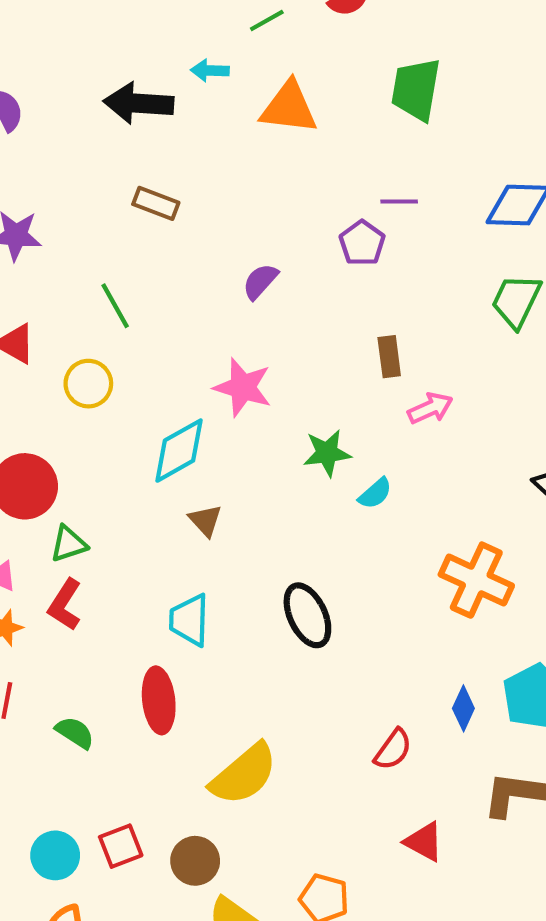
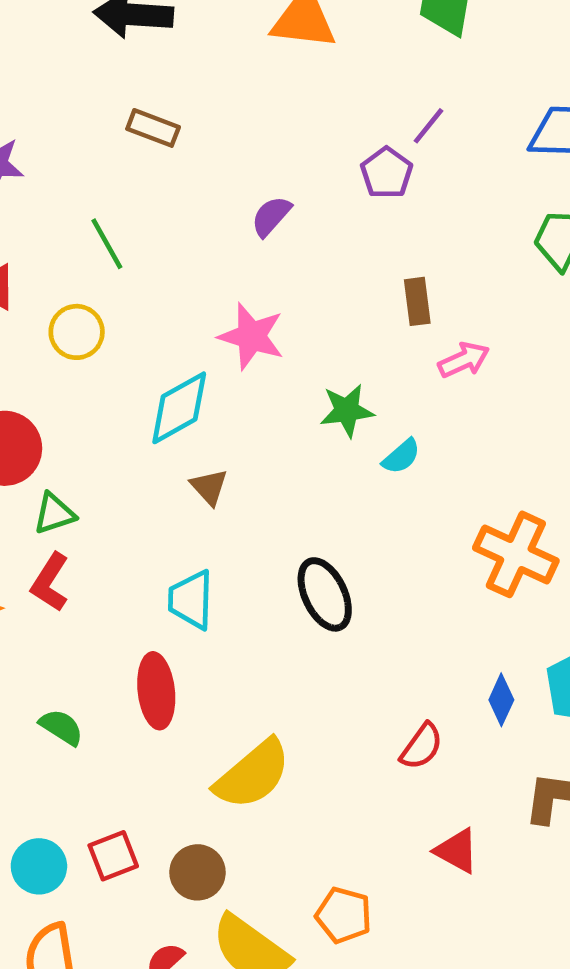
purple line: (399, 202) -> (428, 126), turned -51

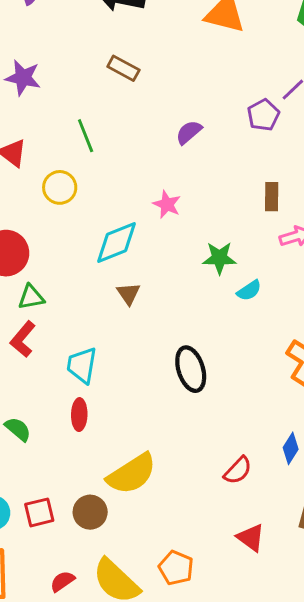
pink star: (251, 336) -> (167, 204), size x0.7
cyan trapezoid: (191, 600) -> (82, 365), moved
red ellipse: (156, 691) -> (79, 415), size x0.7
brown circle: (198, 872) -> (90, 512), moved

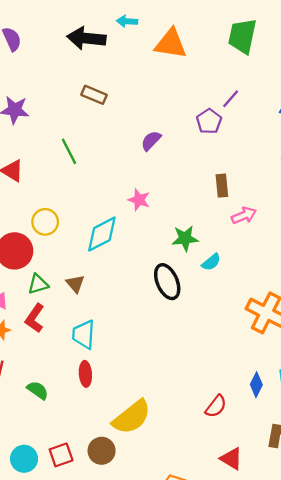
yellow circle: (60, 187) -> (45, 222), moved
brown triangle: (128, 294) -> (75, 284), moved
black ellipse: (191, 369) -> (167, 282), moved

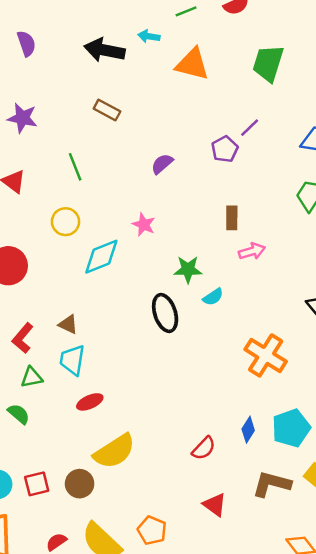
yellow circle: (45, 222) -> (65, 222), moved
green triangle: (38, 284) -> (32, 377), moved
brown triangle: (75, 284) -> (68, 324), moved, turned -30
red ellipse: (85, 374) -> (90, 402), moved, turned 65

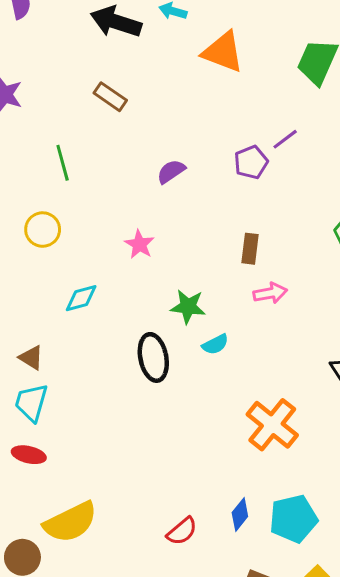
cyan diamond: (101, 257) -> (81, 298), moved, size x0.7
red ellipse: (90, 402) -> (29, 455), moved, turned 30

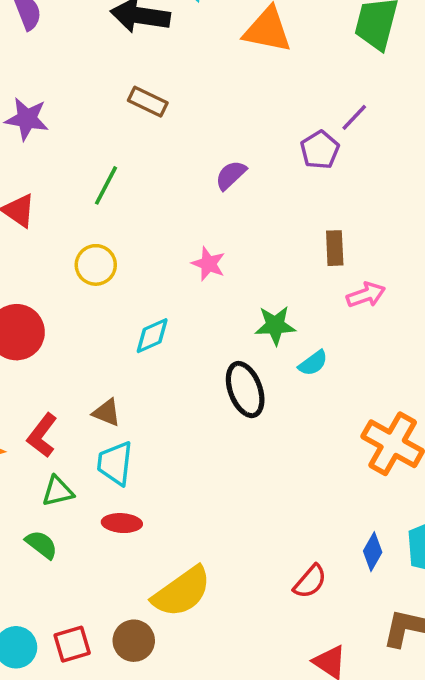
green line: (63, 163) -> (106, 185), turned 52

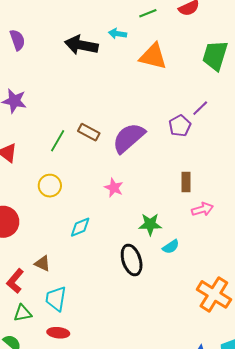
brown rectangle: (148, 102) -> (89, 132), moved
purple semicircle: (231, 175) -> (129, 138), size x1.8
brown triangle: (107, 413) -> (42, 263), moved

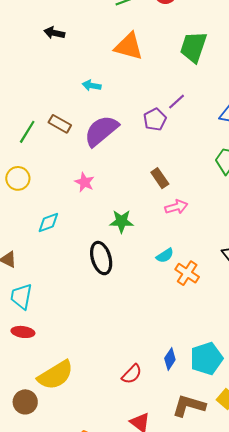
cyan arrow: (118, 34) -> (92, 86), moved
black arrow: (81, 45) -> (54, 33), size x0.6
brown rectangle: (186, 182) -> (160, 178), turned -36
cyan semicircle: (171, 247) -> (165, 256), moved
orange cross: (214, 294) -> (187, 273), moved, size x0.7

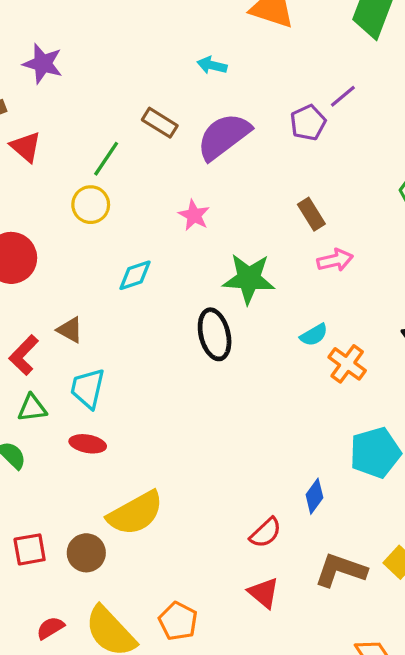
green line: (27, 132) -> (106, 159), moved
green star: (121, 221) -> (249, 279), size x1.4
cyan pentagon: (206, 358) -> (375, 453), moved
red semicircle: (132, 374) -> (266, 533), moved

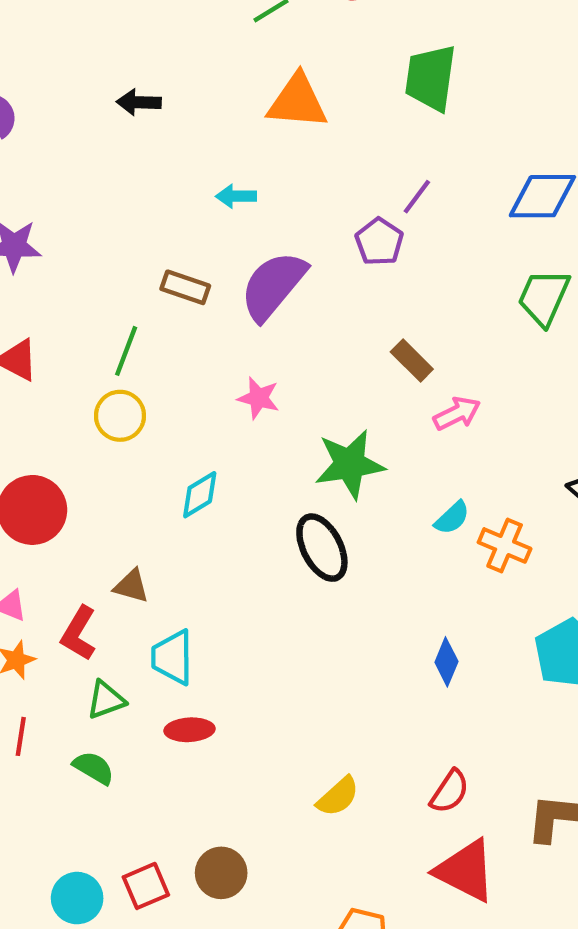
blue diamond: (314, 496) -> (446, 662), moved
yellow semicircle: (135, 513) -> (338, 797), moved, size x0.6
red triangle: (264, 593) -> (465, 871), size x1.5

